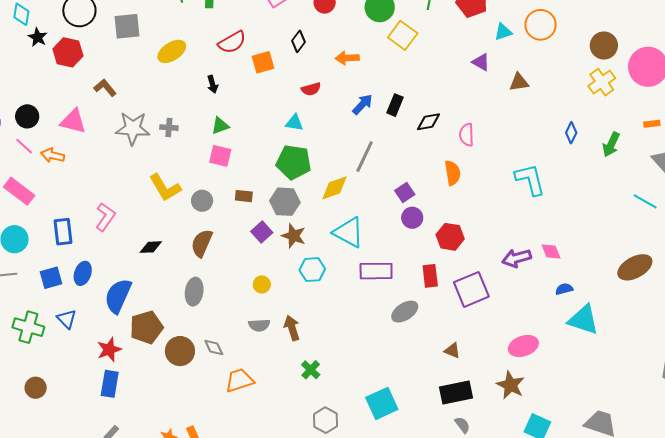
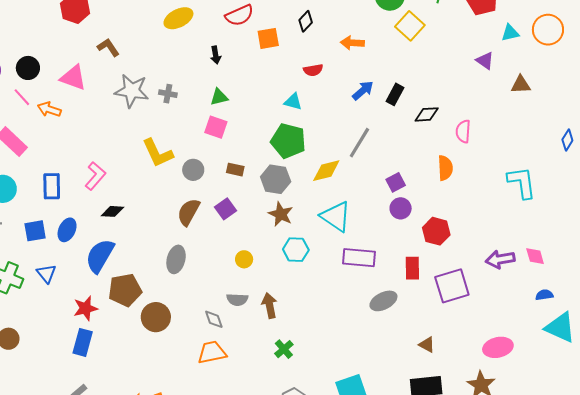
purple square: (262, 232) -> (225, 209), moved
black diamond: (151, 247) -> (112, 211), moved
gray diamond: (214, 347) -> (214, 319), moved

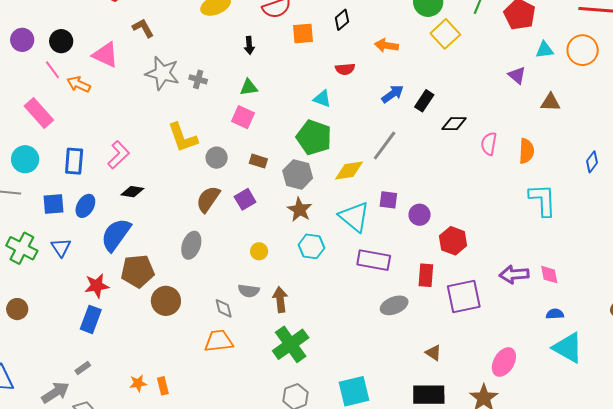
orange semicircle: (445, 168) -> (526, 151), moved
purple square: (396, 182) -> (388, 200), moved, turned 30
pink ellipse: (498, 347) -> (504, 362), turned -52
green cross: (284, 349) -> (291, 344), size x1.8

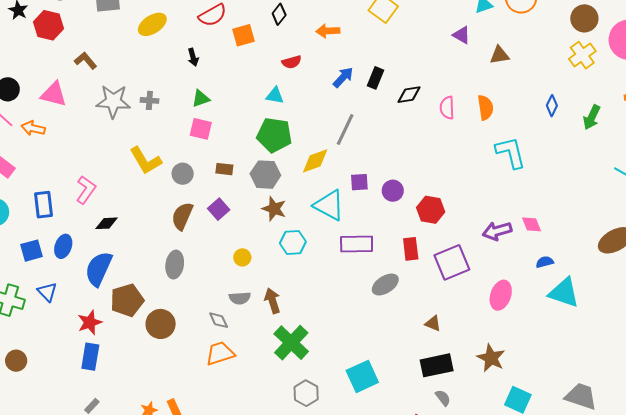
pink ellipse: (504, 362) -> (501, 295), moved

